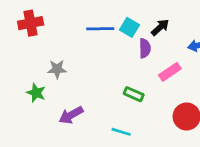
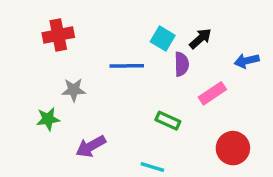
red cross: (31, 23) -> (58, 35), moved
blue line: (100, 29) -> (127, 66), moved
green star: (36, 93) -> (48, 119), turned -30

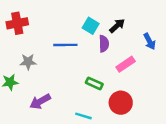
blue arrow: (247, 61) -> (150, 41), turned -105
red circle: (233, 148) -> (121, 103), moved

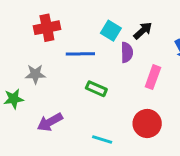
red cross: (17, 23) -> (47, 28), moved
pink rectangle: (126, 64) -> (153, 77), turned -36
green rectangle: (94, 83) -> (96, 89), moved

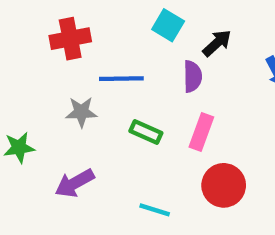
cyan square: (111, 31) -> (168, 25), moved
gray star: (35, 74) -> (81, 112), moved
pink rectangle: (153, 77) -> (201, 132), moved

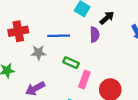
red cross: (70, 39) -> (18, 31), moved
pink rectangle: (201, 132) -> (84, 80), moved

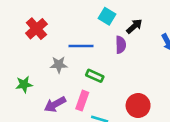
red cross: (18, 31) -> (36, 29), moved, turned -30
pink rectangle: (84, 80) -> (82, 101), moved

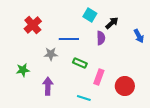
pink rectangle: (82, 101) -> (99, 77), moved
purple arrow: (55, 104) -> (48, 86), turned 120
red circle: (138, 106) -> (125, 86), moved

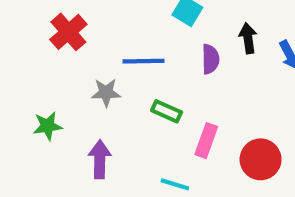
black arrow: (112, 23) -> (248, 38), moved, turned -56

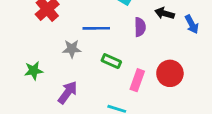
black arrow: (248, 38) -> (164, 13), turned -66
purple arrow: (100, 159) -> (68, 92), turned 35
red circle: (261, 159) -> (170, 73), moved

